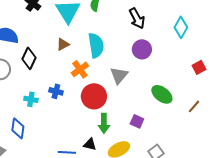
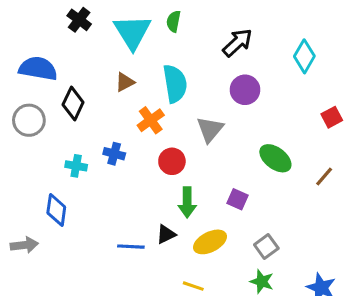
black arrow: (137, 18) -> (237, 43), turned -105
red circle: (94, 96) -> (172, 161), size x0.7
black triangle: (90, 144) -> (166, 234), turned -40

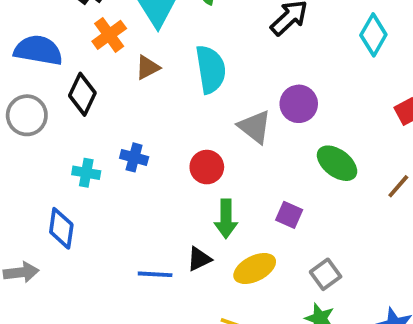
purple circle: (245, 90) -> (299, 104), moved
orange cross: (151, 120) -> (109, 35), moved
gray triangle: (210, 129) -> (255, 127), turned -32

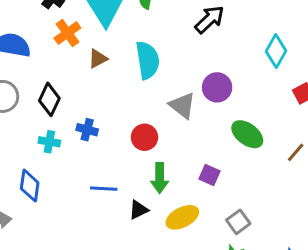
cyan diamond: (373, 35) -> (276, 51), moved
black diamond: (82, 94) -> (49, 99), moved
blue line: (155, 274) -> (104, 189), moved

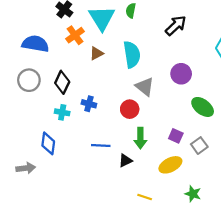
gray triangle: (182, 106) -> (145, 87), moved
yellow ellipse: (182, 217) -> (170, 165), moved
gray square: (238, 222) -> (199, 146), moved

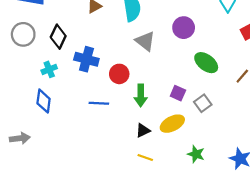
blue cross: (89, 104) -> (86, 59), size x1.5
red circle: (130, 109) -> (119, 74), moved
cyan cross: (62, 112) -> (49, 69), moved, turned -32
black triangle: (125, 161) -> (143, 130), moved
gray arrow: (26, 168) -> (20, 138), moved

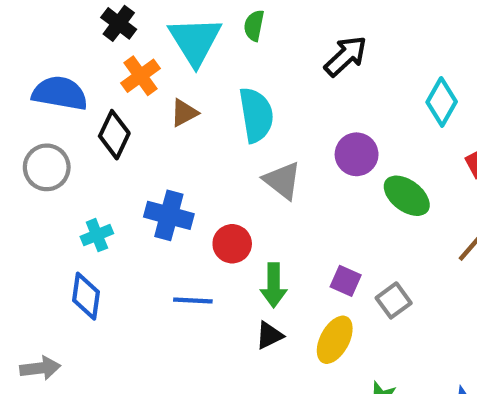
black diamond: (58, 37) -> (114, 135), moved
green ellipse: (206, 63) -> (407, 196), moved
yellow ellipse: (172, 124) -> (335, 340), turned -35
black triangle: (143, 130) -> (269, 335), moved

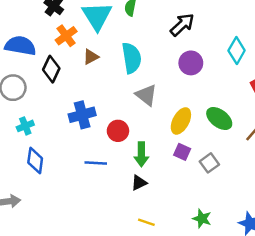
purple circle: (357, 154) -> (191, 63), moved
green ellipse: (407, 196) -> (219, 119), moved
blue cross: (169, 215) -> (82, 115), turned -30
cyan cross: (97, 235) -> (25, 126), moved
yellow ellipse: (335, 340) -> (181, 121), moved

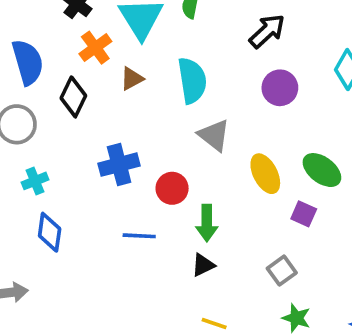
blue semicircle: (20, 46) -> (28, 62), turned 64
yellow ellipse: (181, 121) -> (265, 174), turned -55
purple square: (182, 152) -> (304, 214), moved
gray square: (209, 163) -> (282, 271), moved

